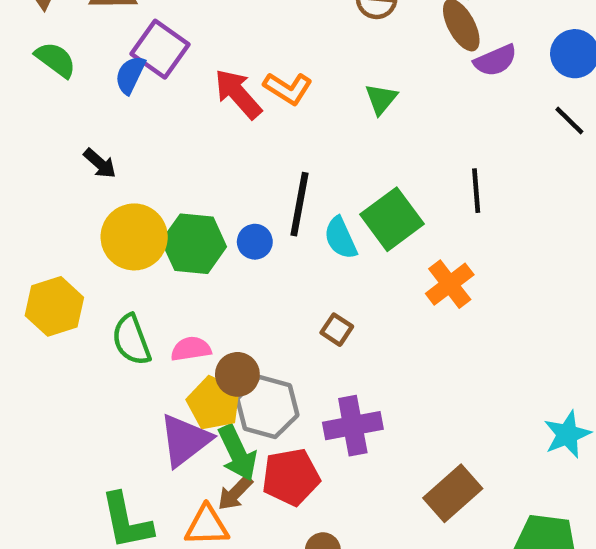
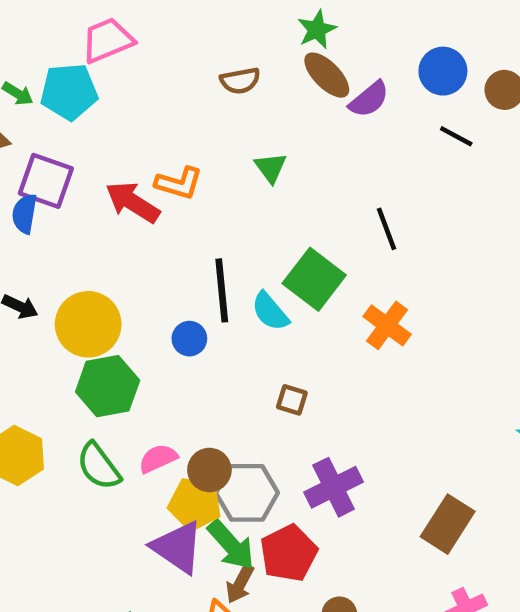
yellow circle: (134, 237) -> (88, 324), moved
green hexagon: (194, 244) -> (108, 386), moved
purple triangle: (185, 440) -> (178, 547), turned -32

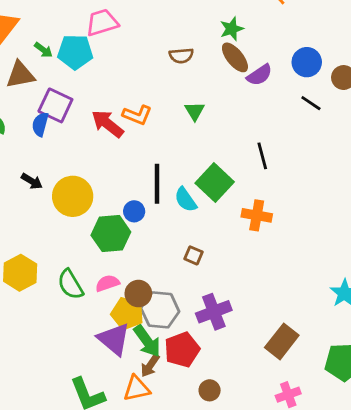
orange cross: (387, 325) -> (257, 215), turned -32
green hexagon: (108, 386) -> (111, 234), moved

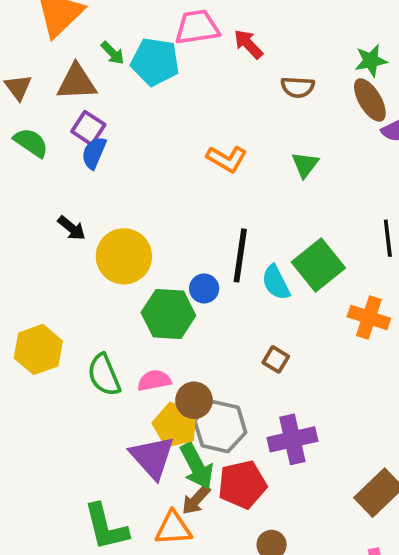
purple square: (55, 105) -> (88, 128), moved, size x0.7
red arrow: (108, 124) -> (248, 44), moved, size x0.7

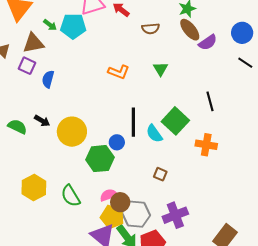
purple square: (88, 128) -> (27, 66), moved
green semicircle: (31, 143) -> (17, 127), moved
pink semicircle: (154, 380) -> (109, 195), moved

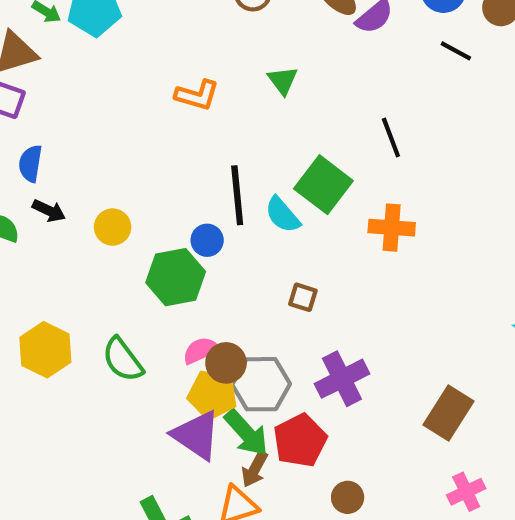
blue semicircle: (48, 79) -> (30, 163), moved
yellow circle: (72, 132) -> (113, 227), size x0.6

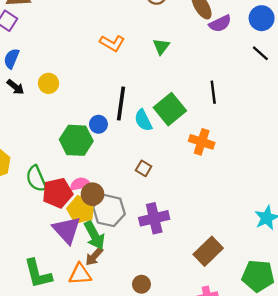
yellow circle: (113, 227) -> (49, 83), moved
red pentagon: (300, 440) -> (57, 193), moved

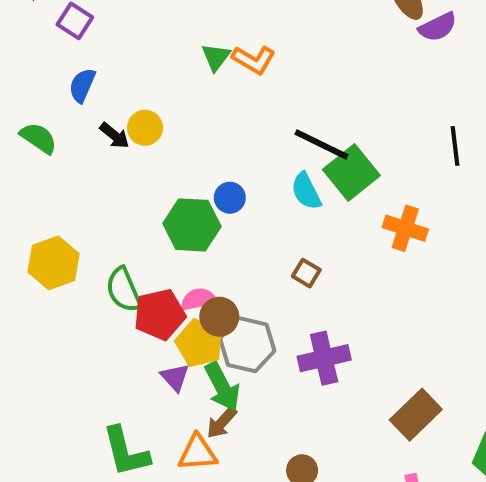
green triangle: (161, 46) -> (216, 57), moved
black arrow: (15, 87) -> (115, 136), moved
black line: (213, 92) -> (455, 146), moved
black line: (121, 104) -> (321, 144), moved, turned -72
purple triangle: (67, 230) -> (175, 377), size x0.6

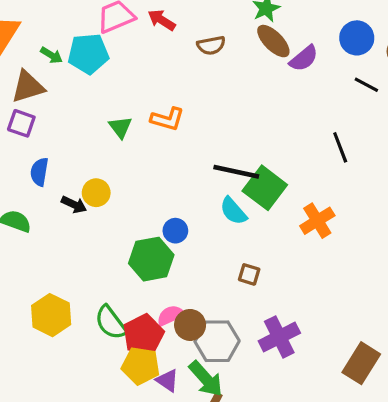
green triangle: (216, 57) -> (120, 127), moved
orange cross: (405, 228) -> (317, 221), turned -36
yellow pentagon: (199, 343) -> (141, 366), moved

